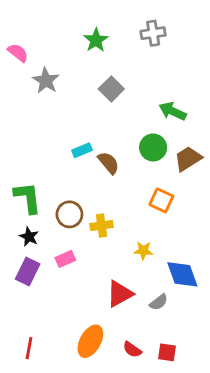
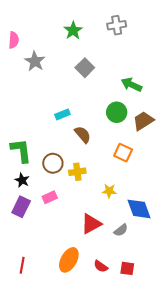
pink semicircle: (18, 53) -> (14, 40), turned 56
brown semicircle: (108, 163) -> (83, 135), moved

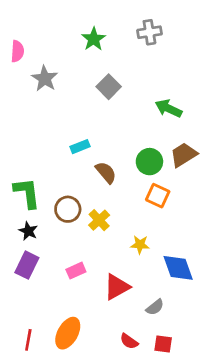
green circle: (117, 112) -> (149, 162), moved
yellow cross: (77, 172) -> (99, 220), turned -35
pink rectangle: (50, 197) -> (76, 271), moved
gray semicircle: (121, 230) -> (155, 307), moved
orange ellipse: (69, 260) -> (68, 333), moved

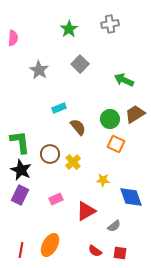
gray star: (45, 79) -> (39, 70), moved
black star: (28, 231) -> (21, 170), size x1.5

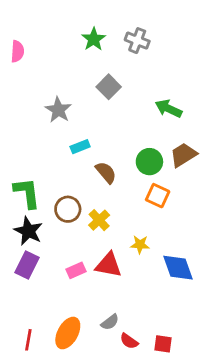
gray cross: (110, 24) -> (137, 41), moved, turned 30
gray star: (39, 70) -> (58, 110), moved
red triangle: (86, 211) -> (109, 265), moved, turned 40
gray semicircle: (114, 226) -> (110, 322), moved

